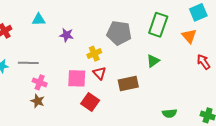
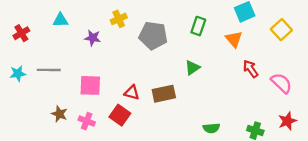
green rectangle: (158, 25) -> (198, 26), size x0.7
yellow cross: (94, 54) -> (119, 19), moved
red triangle: (99, 73) -> (132, 93), moved, turned -32
pink square: (77, 78) -> (90, 85), moved
pink cross: (40, 82) -> (87, 121), moved

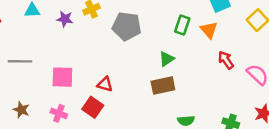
green rectangle: (198, 26) -> (182, 25), moved
purple star: (93, 38) -> (65, 19), moved
brown rectangle: (164, 94) -> (163, 86), moved
brown star: (59, 114) -> (21, 110), moved

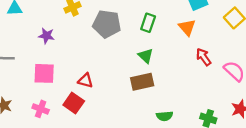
purple star: (65, 19) -> (46, 36), moved
green rectangle: (182, 25) -> (148, 23), moved
green triangle: (167, 59) -> (146, 56), turned -42

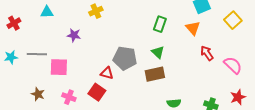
gray pentagon: (107, 24) -> (125, 58), moved
pink square: (44, 73) -> (59, 67), moved

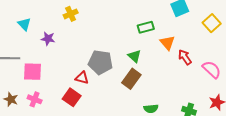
cyan triangle: (47, 12) -> (24, 24), moved, turned 48
green rectangle: (160, 24) -> (146, 27), moved, turned 56
orange triangle: (193, 28) -> (167, 43), moved
brown rectangle: (155, 74) -> (131, 79), turned -42
pink cross: (69, 97) -> (35, 99), moved

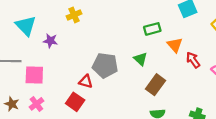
cyan triangle: (24, 24) -> (26, 26), size x1.5
brown rectangle: (131, 79) -> (155, 85), moved
pink cross: (35, 99) -> (36, 104), turned 32

